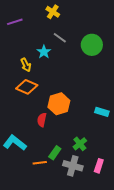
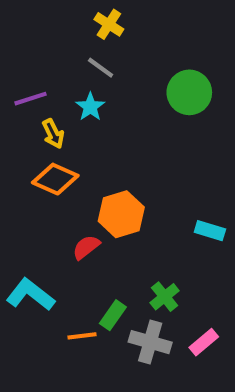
purple line: (15, 22) -> (30, 99), moved
gray line: (60, 38) -> (101, 68), moved
red semicircle: (42, 120) -> (86, 247), turned 40
pink rectangle: (99, 166) -> (204, 342), turned 32

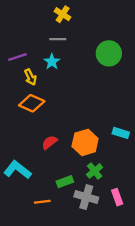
gray line: (101, 68) -> (58, 39), turned -35
orange hexagon: (121, 214) -> (85, 142), moved
green rectangle: (113, 315) -> (65, 182), turned 35
orange line: (82, 336) -> (42, 202), moved
pink rectangle: (204, 342) -> (117, 197), turned -70

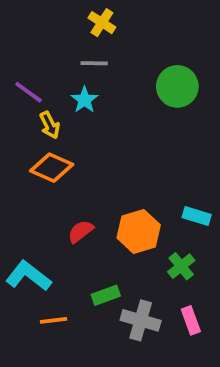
purple line: (17, 57) -> (28, 92), turned 54
green cross: (95, 171) -> (181, 266), moved
orange line: (42, 202) -> (54, 320), moved

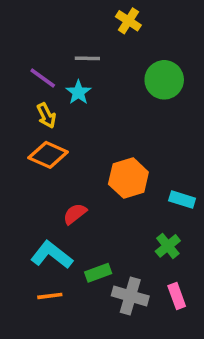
yellow cross: (102, 23) -> (128, 21), moved
purple line: (28, 92) -> (43, 78), moved
orange hexagon: (139, 231) -> (128, 178), moved
cyan L-shape: (28, 276) -> (52, 255), moved

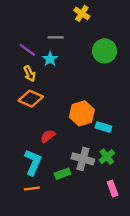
cyan rectangle: (182, 199) -> (103, 127), moved
cyan L-shape: (52, 255) -> (33, 162), turned 75
gray cross: (130, 296) -> (83, 159), moved

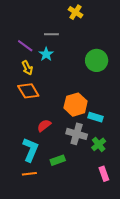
green circle: (105, 51) -> (97, 60), moved
orange diamond: (31, 99) -> (28, 91), turned 35
gray cross: (83, 159) -> (77, 134), moved

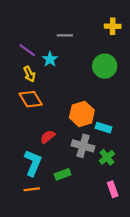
yellow cross: (76, 12) -> (113, 26), moved, turned -32
gray line: (51, 34) -> (65, 35), moved

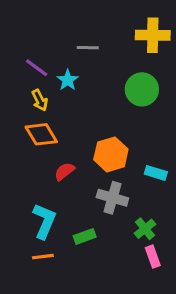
yellow cross: (113, 26) -> (153, 35), size x1.5
cyan rectangle: (104, 128) -> (156, 173), moved
red semicircle: (48, 137) -> (64, 171), moved
green cross: (107, 157) -> (145, 229), moved

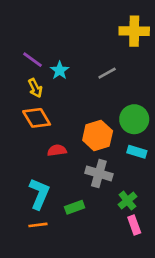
gray line: (88, 48) -> (107, 73), moved, turned -30
green circle: (142, 89) -> (134, 119), moved
red semicircle: (64, 171) -> (57, 150), turned 30

